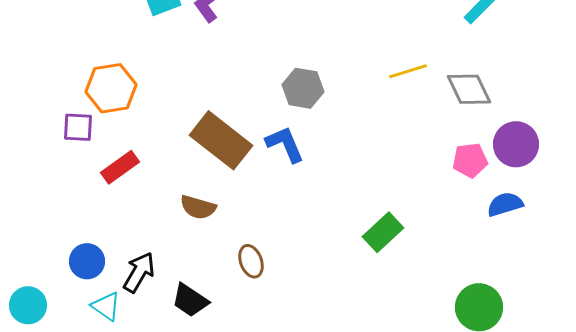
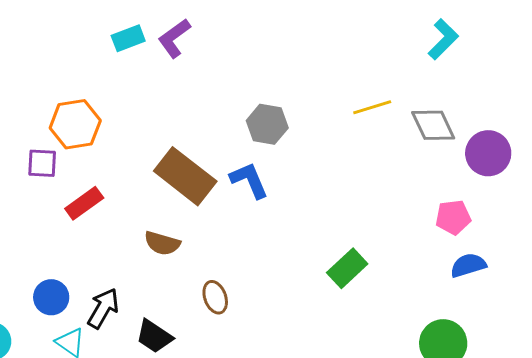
purple circle: (516, 144) -> (488, 153), moved
pink pentagon: (470, 160) -> (453, 217), moved
blue semicircle: (505, 204) -> (468, 265), moved

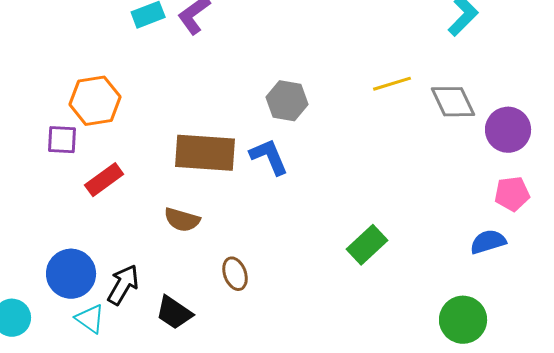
brown rectangle: (185, 176) -> (205, 153), turned -34
pink pentagon: (453, 217) -> (512, 194), moved
blue circle: (51, 297) -> (71, 274), size x1.4

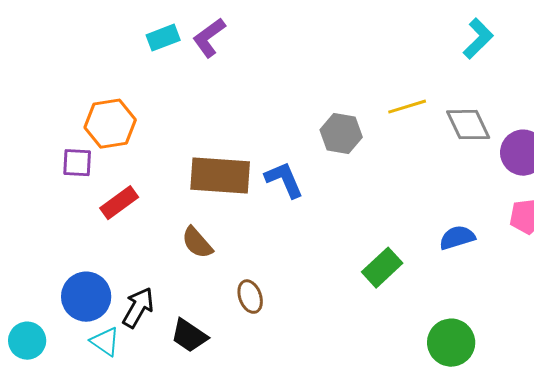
gray hexagon: (287, 101) -> (341, 134), moved
brown semicircle: (182, 220) -> (197, 243), turned 33
blue semicircle: (488, 242) -> (457, 238), moved
green circle: (463, 320) -> (451, 343), moved

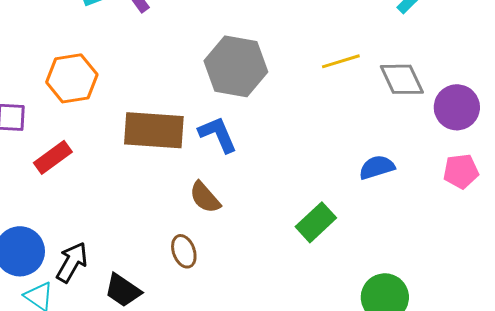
orange hexagon: (110, 124) -> (72, 78), moved
gray hexagon: (341, 134) -> (236, 66), moved, size x1.5
blue semicircle: (457, 238) -> (377, 167), moved
brown semicircle: (197, 243) -> (205, 197), moved

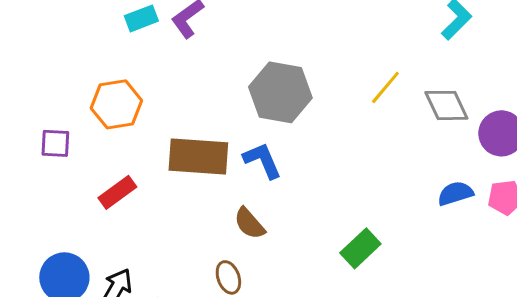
yellow line: (341, 61) -> (385, 87), turned -33
red rectangle: (53, 157) -> (117, 192), moved
blue semicircle: (377, 167) -> (455, 193), moved

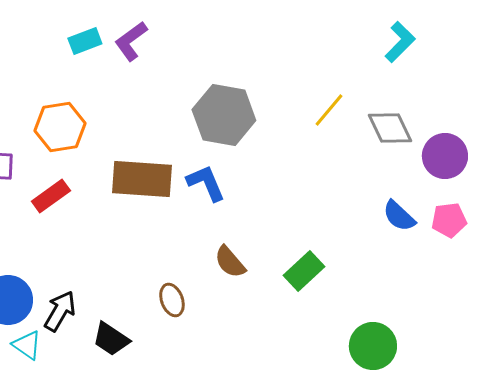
red rectangle: (117, 192) -> (51, 196), moved
blue semicircle: (455, 193) -> (399, 216), turned -120
brown semicircle: (249, 223) -> (230, 262), moved

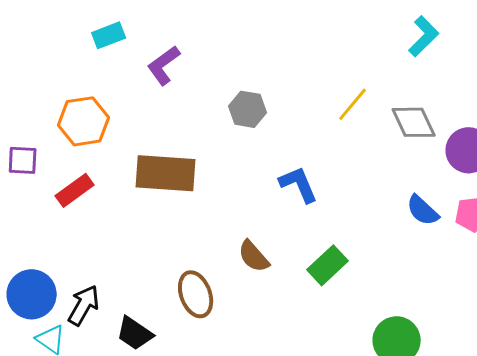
purple L-shape: (131, 41) -> (164, 65), moved
gray hexagon: (224, 115) -> (248, 109), size x0.6
blue L-shape: (206, 183) -> (299, 184), moved
brown ellipse: (172, 300) -> (196, 294), size x1.4

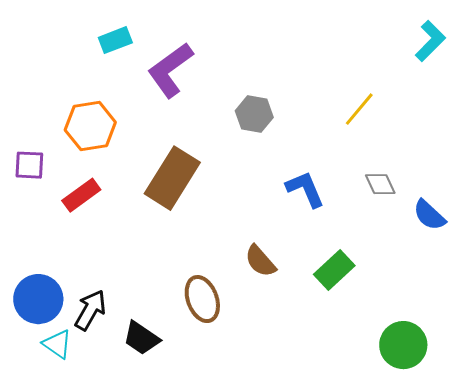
purple L-shape: (164, 65) -> (170, 70), size x1.4
gray diamond: (414, 122) -> (380, 184), moved, size x0.7
brown rectangle: (166, 173) -> (172, 178), turned -62

